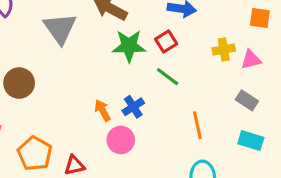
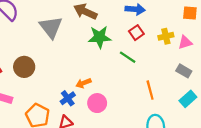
red square: (166, 42) -> (136, 33), moved
blue cross: (133, 107) -> (68, 98), moved
orange arrow: (103, 110) -> (83, 83), turned -80
cyan rectangle: (251, 141) -> (188, 99), turned -56

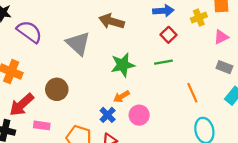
yellow cross: (166, 36) -> (199, 18), moved
green star: (100, 37) -> (123, 65), moved
green line: (128, 57) -> (163, 62), turned -35

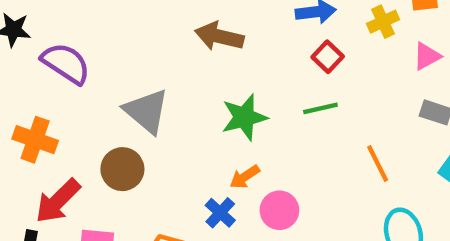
gray triangle: (78, 43) -> (146, 111), moved

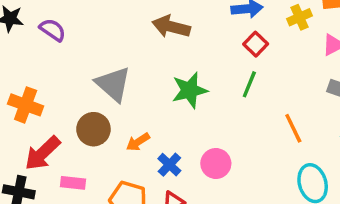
purple semicircle: (66, 63) -> (53, 30), moved, size x0.7
green line: (320, 108) -> (249, 84), turned -56
orange arrow: (245, 177) -> (138, 142), moved

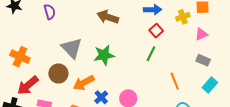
purple semicircle: (53, 30) -> (50, 12), moved, turned 35
green star: (190, 90) -> (104, 55), moved
orange arrow: (138, 142) -> (84, 83), size x1.5

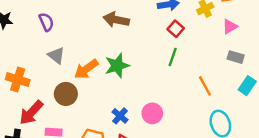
gray triangle: (72, 48) -> (56, 55), moved, size x0.7
orange arrow: (84, 83) -> (86, 69), moved

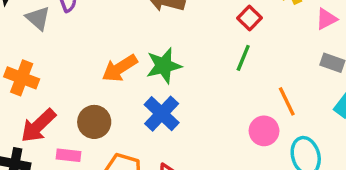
gray triangle: (56, 55) -> (38, 18), moved
brown circle: (66, 94) -> (94, 122), moved
pink circle: (152, 113) -> (264, 131), moved
blue cross: (120, 116) -> (162, 114), moved, size x1.5

